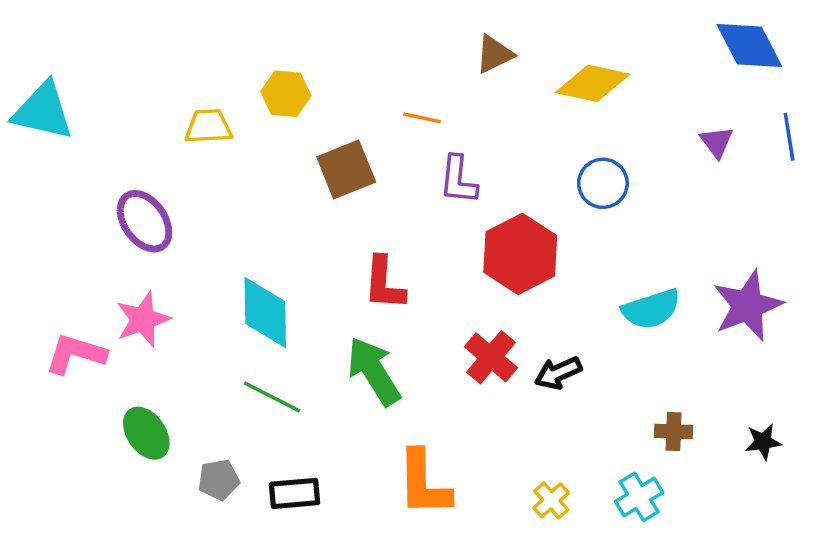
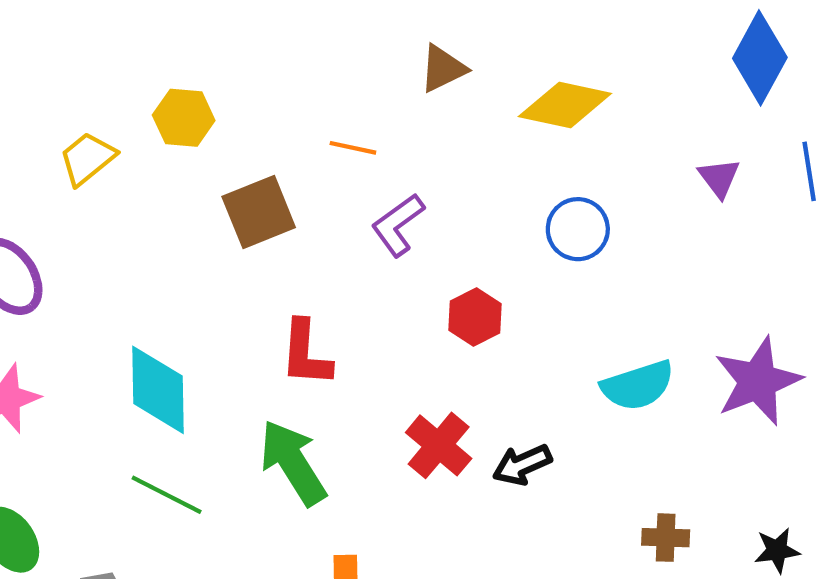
blue diamond: (749, 45) -> (760, 58), turned 56
yellow trapezoid: (208, 126) -> (87, 158), turned -36
purple L-shape: (458, 180) -> (398, 225), turned 48
red hexagon: (520, 254) -> (475, 317), size x0.6

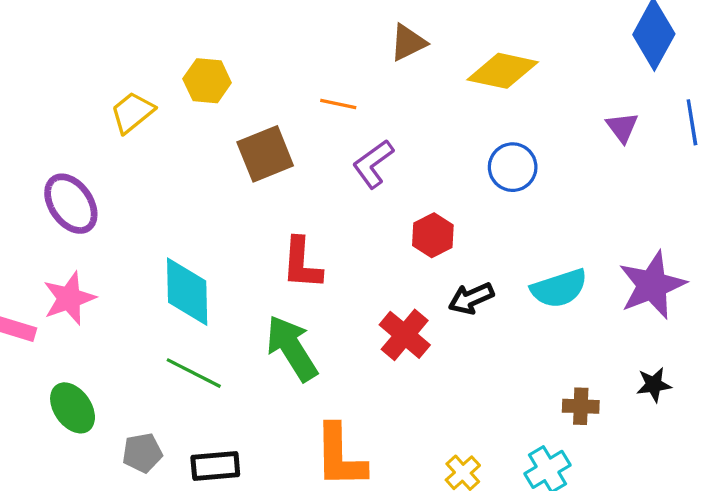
black arrow: (522, 465) -> (471, 298), moved
black star: (777, 550) -> (654, 385), moved

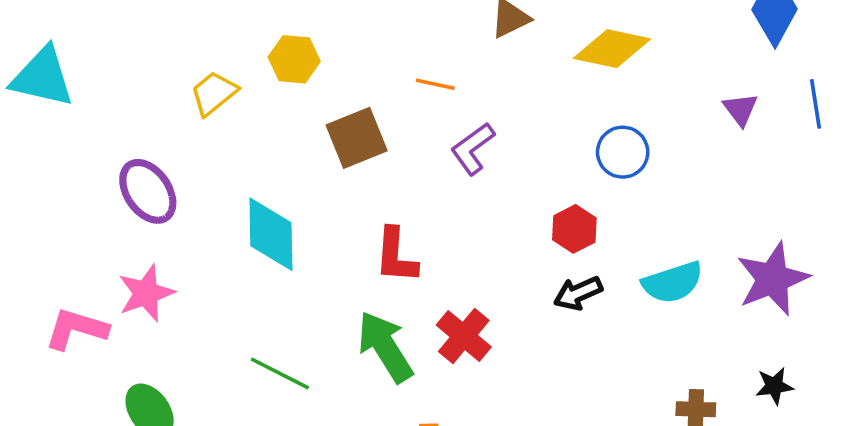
red hexagon: (433, 235) -> (574, 229), moved
cyan diamond: (187, 292) -> (271, 234), moved
red cross: (405, 335) -> (464, 336), moved

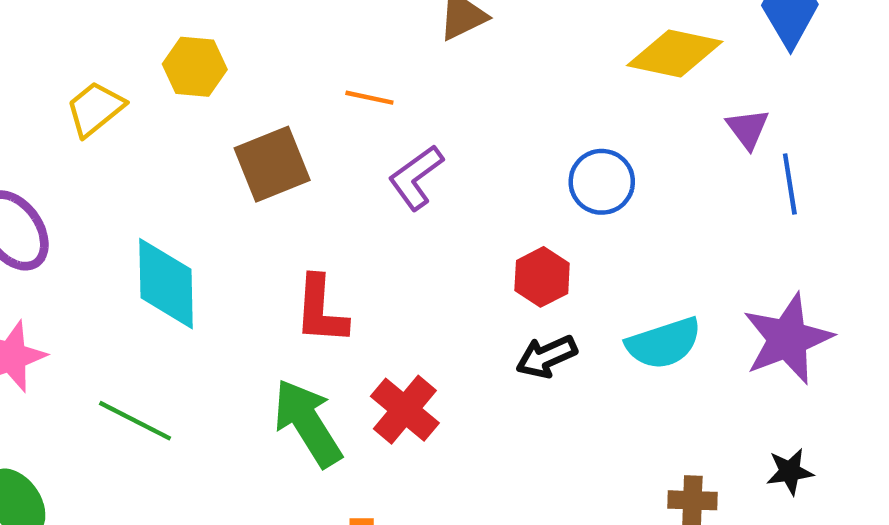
yellow diamond: (612, 49) -> (675, 53), moved
blue line: (815, 104) -> (790, 184), moved
green line: (280, 373) -> (135, 421), moved

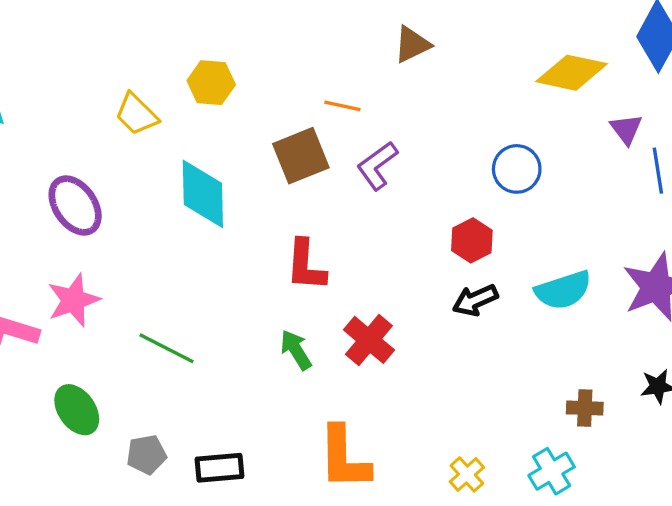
yellow trapezoid: (95, 109) -> (136, 114), turned -96
brown square: (272, 164) -> (301, 156), moved
cyan diamond: (166, 284) -> (203, 194), moved
green arrow: (308, 423) -> (296, 350), size x0.6

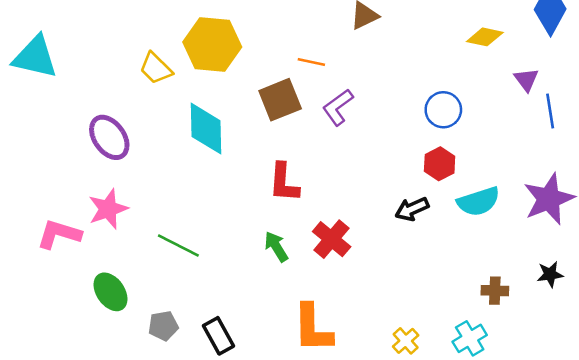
yellow diamond: (571, 73) -> (485, 37), size x0.7
yellow hexagon: (211, 83) -> (212, 44), size x1.6
red hexagon: (472, 240) -> (440, 164), moved
black rectangle: (220, 468) -> (219, 336), turned 66

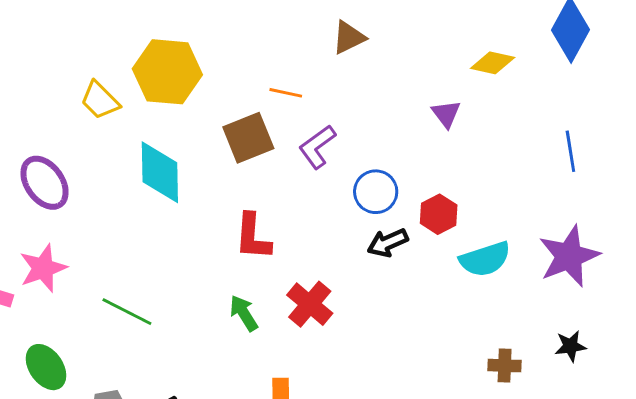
purple triangle: (526, 80) -> (446, 114), moved
blue circle: (443, 110) -> (376, 192), moved
black arrow: (412, 209) -> (388, 243), moved

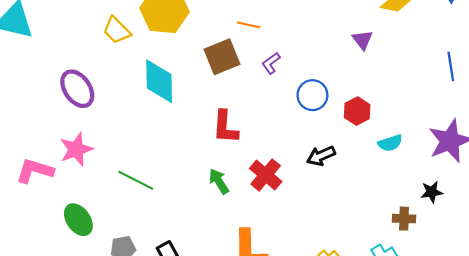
purple L-shape: (317, 147) -> (271, 63), size x0.7
black arrow: (388, 243) -> (321, 156), moved
cyan semicircle: (485, 259) -> (390, 143), size x0.7
black star: (570, 346) -> (432, 192), moved

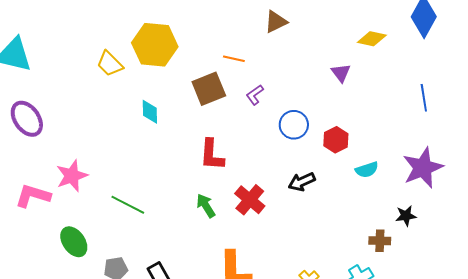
cyan diamond: (159, 81) -> (150, 112), size x0.6
purple ellipse: (77, 89) -> (27, 119), moved

